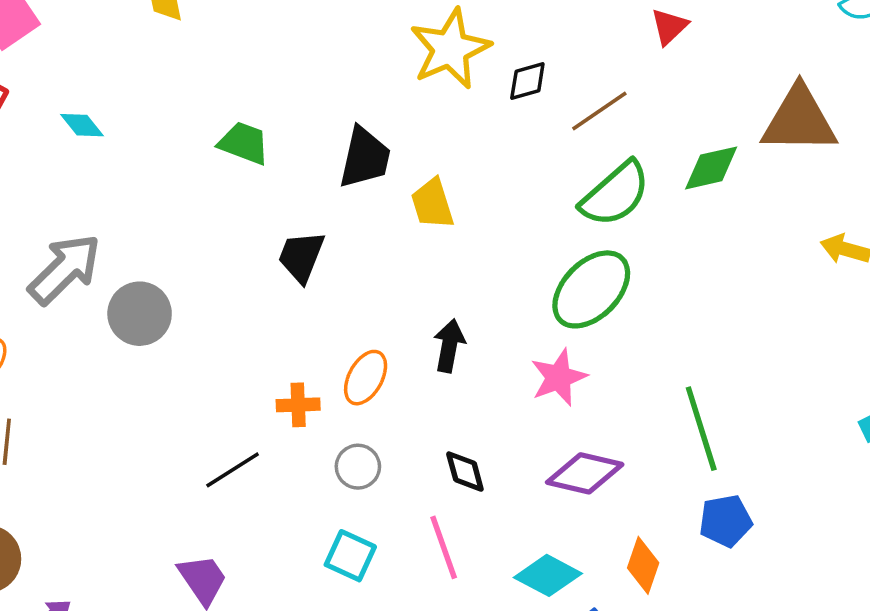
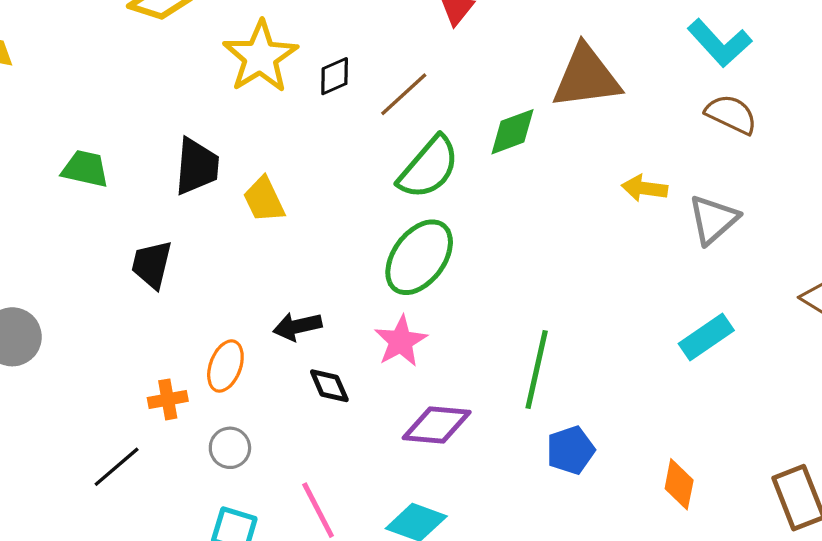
black arrow: (449, 346) -> (297, 326), turned -105
green line: (701, 429) -> (537, 369), turned 38
black diamond: (465, 471) -> (329, 386), moved
orange diamond: (643, 565) -> (679, 484), moved

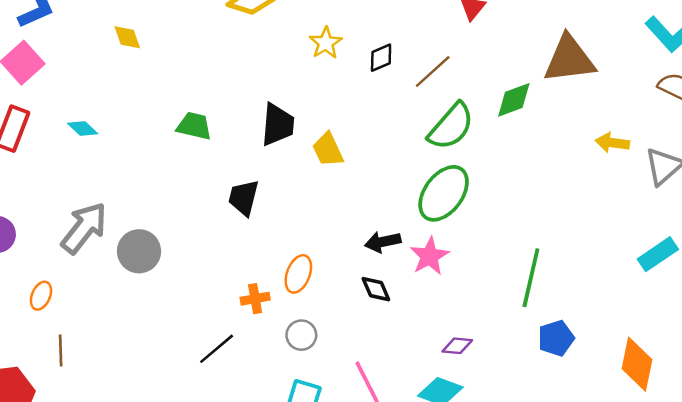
yellow star: (260, 57) -> (326, 43), size x0.6
black arrow: (297, 326) -> (383, 242), moved
purple diamond: (437, 425) -> (457, 346), moved, size x0.6
orange diamond: (679, 484) -> (637, 364), size x1.4

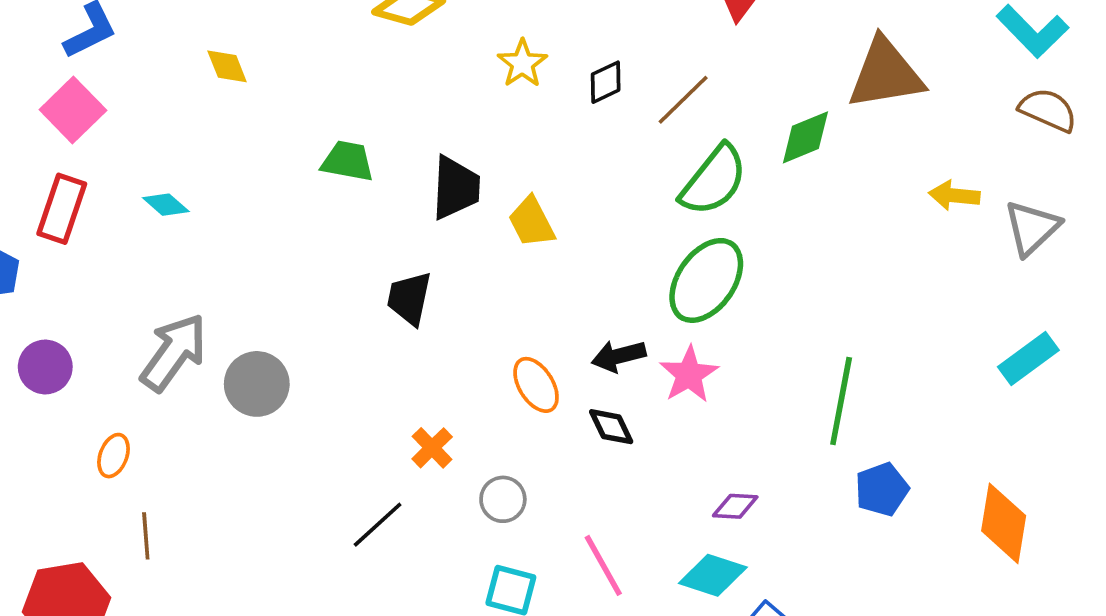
green trapezoid: (194, 126) -> (348, 161), moved
orange ellipse: (298, 274) -> (536, 385), moved, turned -51
orange cross: (255, 299) -> (432, 448), turned -32

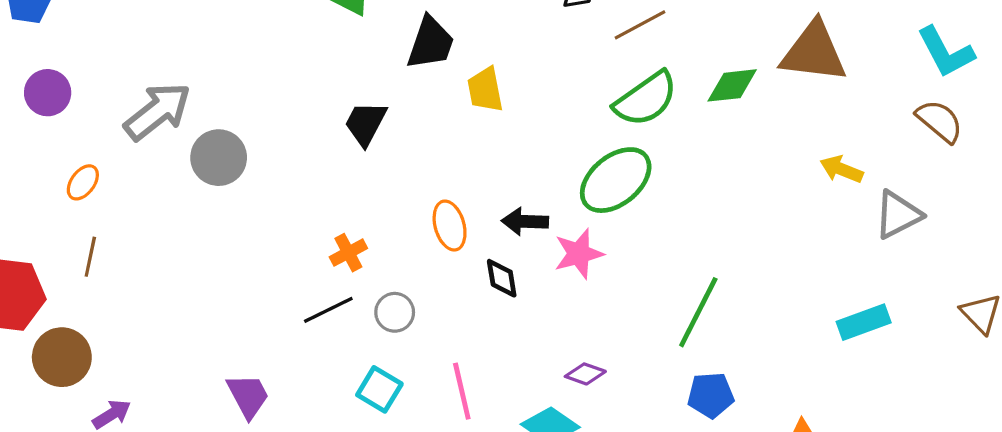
black line: (378, 525) -> (328, 310), moved

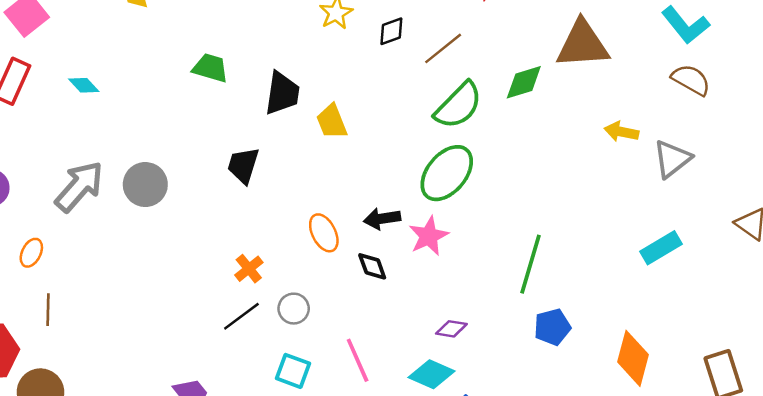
gray circle: (219, 158) -> (145, 185), moved

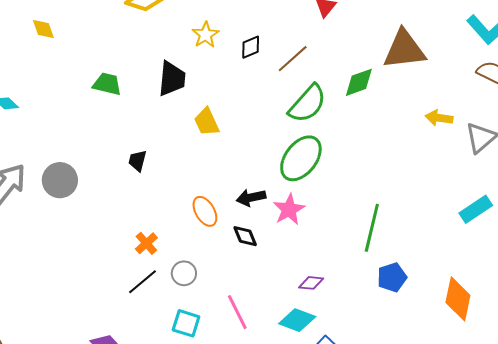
black trapezoid: (282, 93) -> (172, 79), moved
black trapezoid: (243, 165) -> (138, 161), size x0.7

